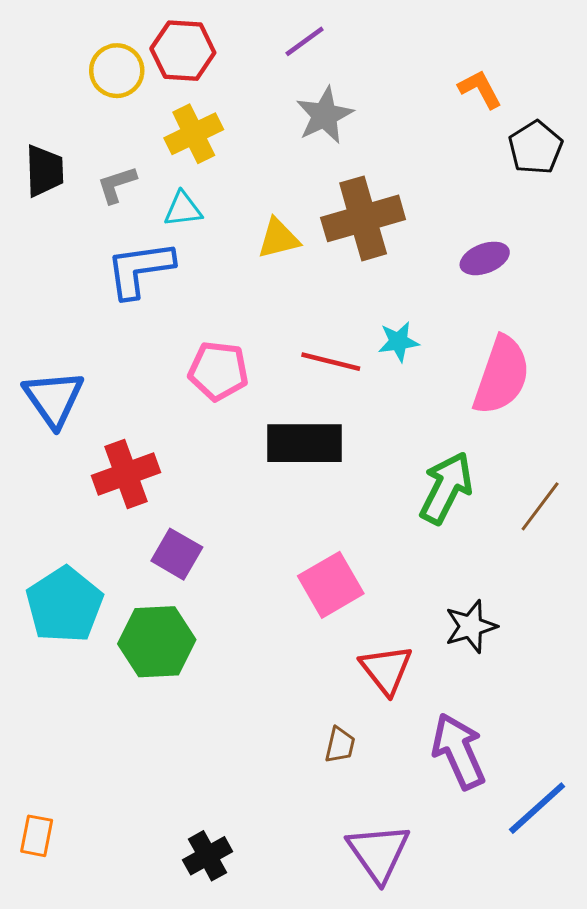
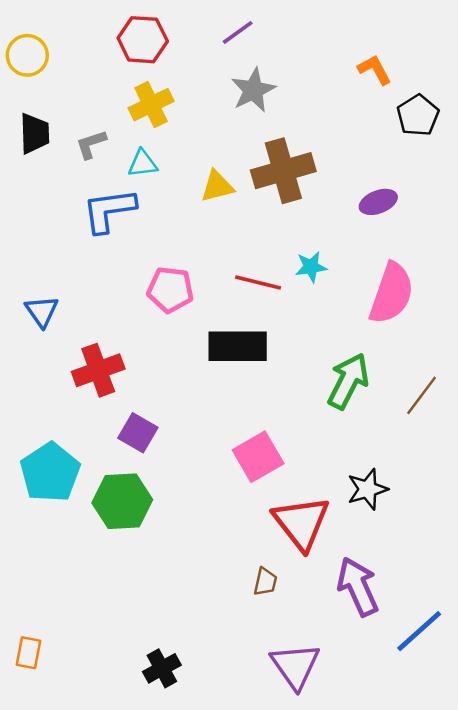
yellow circle: (117, 71) -> (27, 55), moved
blue triangle: (54, 399) -> (42, 311), size x0.7
red triangle: (386, 670) -> (301, 523), size x1.4

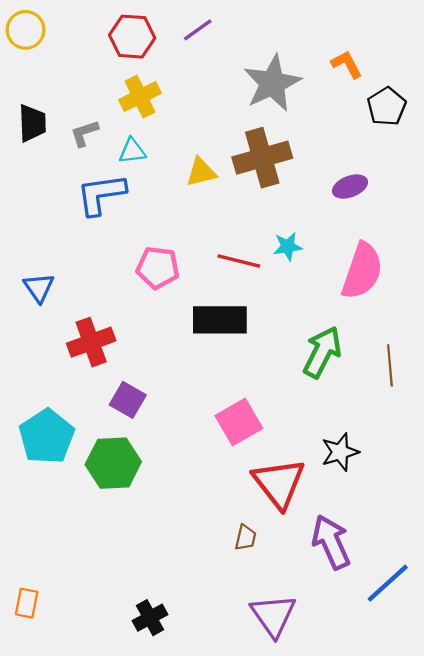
purple line: (238, 32) -> (198, 30), moved
yellow circle: (27, 55) -> (26, 30), moved
gray star: (253, 90) -> (272, 83), moved, size x1.4
brown line: (422, 395) -> (390, 365), turned -42

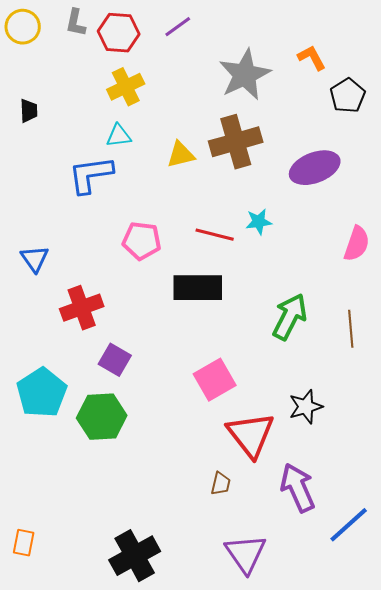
black trapezoid: (32, 123) -> (29, 111), size x0.7
gray L-shape: (84, 133) -> (76, 23), moved, turned -60
purple ellipse: (350, 187) -> (315, 168), size x1.6
pink semicircle: (362, 271) -> (357, 244), moved, size x0.7
black cross: (150, 618) -> (135, 556), size x1.6

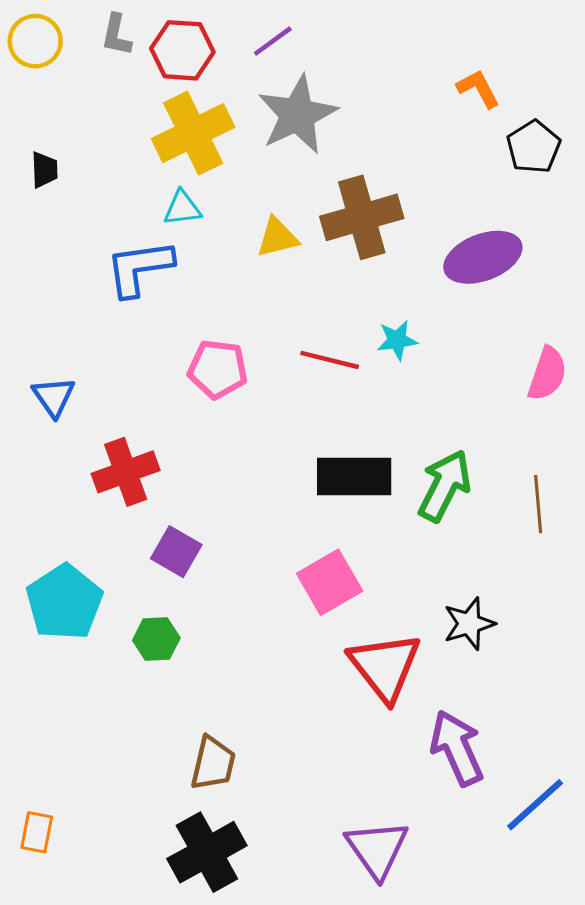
gray star: (245, 75) -> (297, 115), moved
yellow cross: (126, 87) -> (193, 133), size x1.4
black rectangle: (198, 288) -> (354, 477), moved
green hexagon: (102, 417) -> (156, 639), size x0.6
brown trapezoid: (221, 484) -> (213, 763), moved, size x1.5

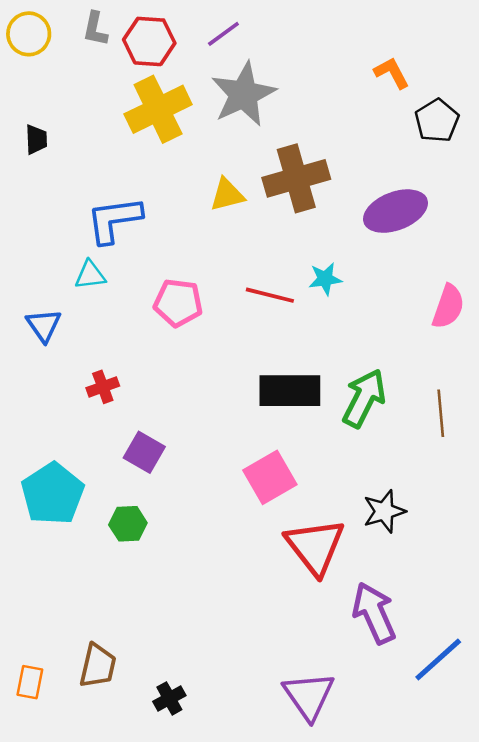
cyan triangle: (182, 208) -> (90, 275), moved
red cross: (126, 472) -> (103, 387), size x0.6
brown trapezoid: (213, 763) -> (98, 666), moved
black cross: (207, 852) -> (169, 698), size x0.5

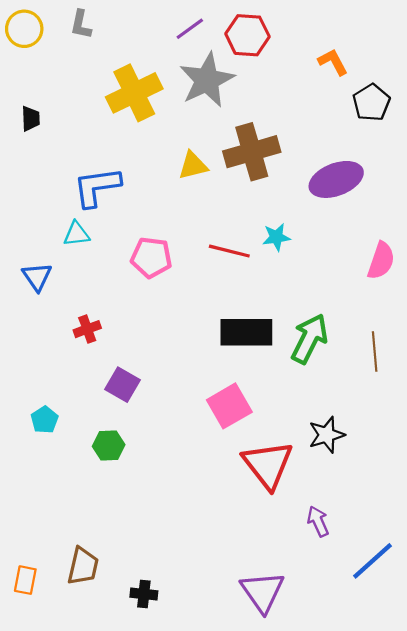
red hexagon: (149, 41) -> (247, 35), moved
cyan pentagon: (53, 494) -> (45, 420), size x0.5
purple arrow: (374, 613) -> (318, 521), size x0.6
black cross: (169, 698) -> (144, 594), turned 35

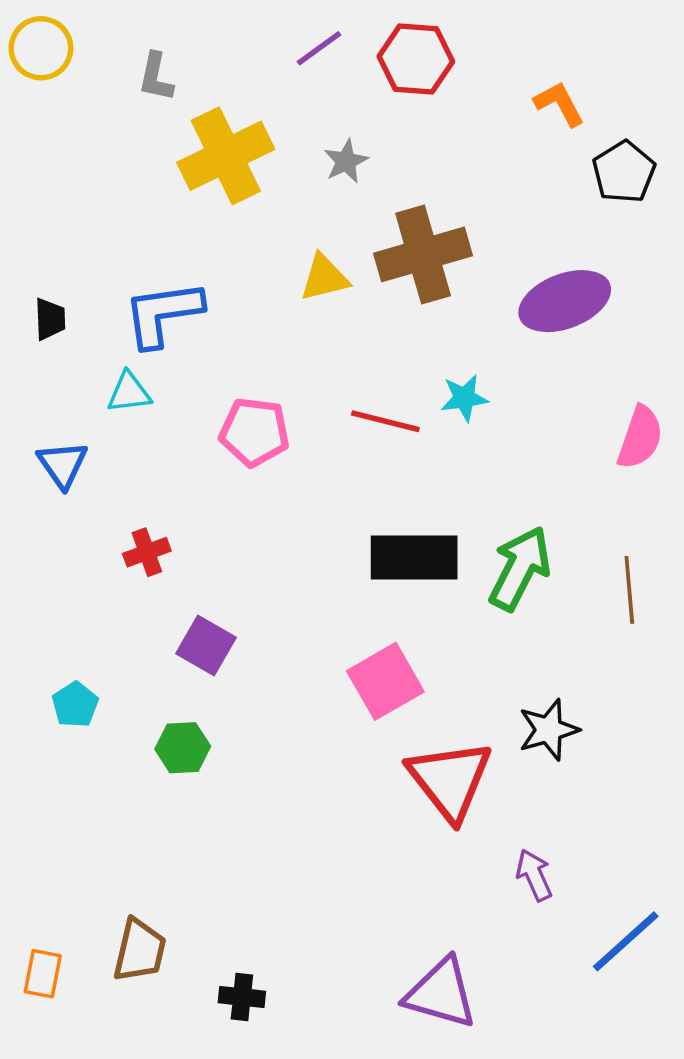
gray L-shape: (81, 25) -> (156, 77), moved
gray star: (207, 80) -> (346, 161), moved, size x0.5
black trapezoid: (31, 119) -> (50, 319), moved
purple triangle: (262, 592) -> (441, 993), turned -39

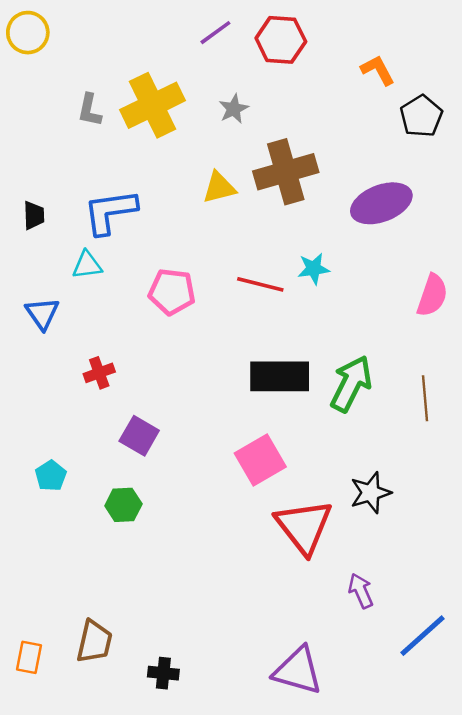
gray L-shape: (156, 77) -> (90, 110), moved

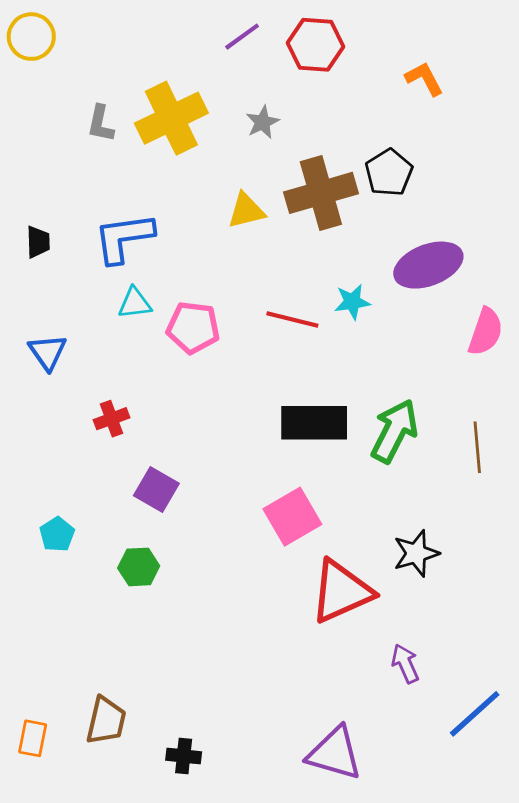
black pentagon: (421, 116) -> (389, 173), moved
purple ellipse: (381, 203) -> (428, 265), moved
cyan triangle: (87, 265) -> (135, 303), moved
red triangle: (304, 527) -> (341, 591), turned 44

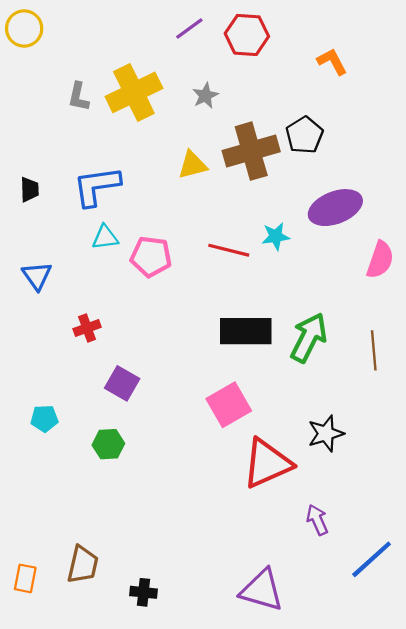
cyan pentagon: (57, 534) -> (44, 419), turned 30

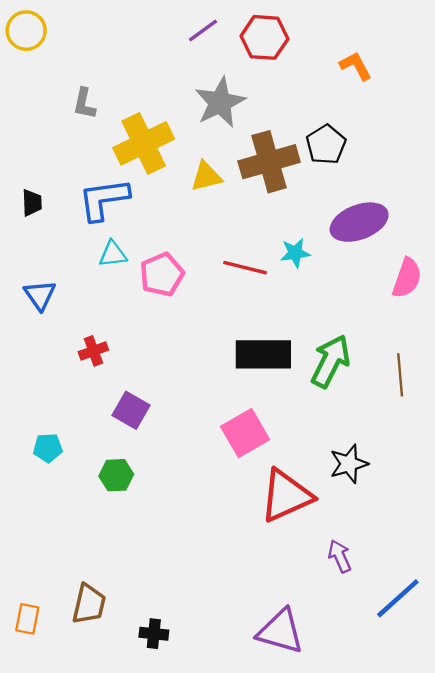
yellow cross: (134, 92) -> (144, 143), moved
gray star: (205, 96) -> (220, 102), size x1.8
pink pentagon: (151, 257) -> (162, 275), turned -30

